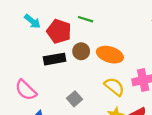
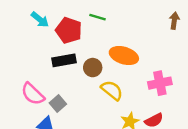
brown circle: (81, 51) -> (93, 68), moved
yellow semicircle: (114, 87) -> (112, 90), moved
gray square: (74, 99) -> (58, 104), moved

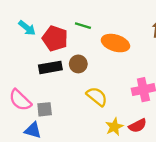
orange ellipse: (124, 56) -> (115, 43), moved
brown circle: (93, 68) -> (78, 64), moved
gray square: (58, 104) -> (45, 109), turned 35

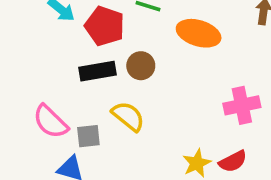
yellow semicircle: (97, 97) -> (128, 116), moved

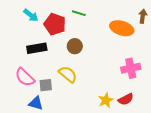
orange ellipse: (199, 33) -> (122, 28), moved
black rectangle: (97, 71) -> (37, 48), moved

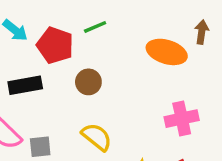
green line: (79, 13) -> (95, 27), turned -40
yellow semicircle: (68, 74) -> (97, 137), moved

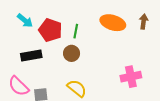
green line: (95, 27) -> (76, 31), moved, turned -56
orange ellipse: (167, 52) -> (113, 23), moved

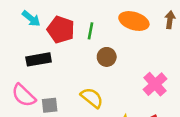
brown circle: (72, 53) -> (107, 57), moved
pink cross: (131, 77) -> (155, 84), turned -30

